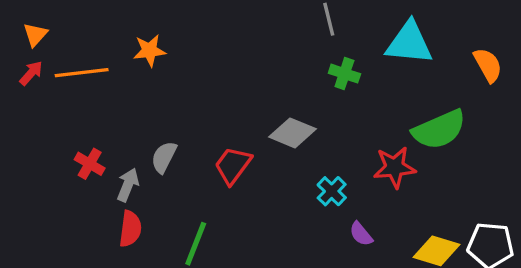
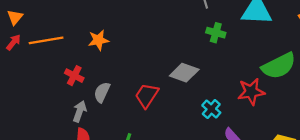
orange star: (149, 51) -> (98, 40), moved
red cross: (90, 164) -> (74, 76), moved

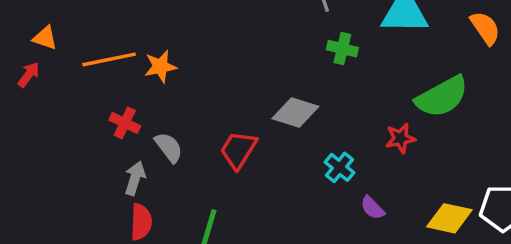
orange triangle: (15, 17) -> (45, 38), moved, turned -49
orange line: (46, 40) -> (109, 59), moved
gray semicircle: (102, 92) -> (169, 147), turned 120
red star: (251, 92) -> (400, 138), size x0.7

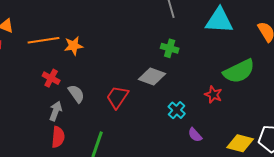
green cross: (342, 49) -> (170, 48), moved
red star: (400, 138) -> (213, 95), turned 30

